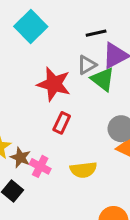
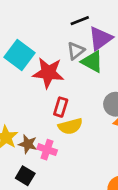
cyan square: (31, 26) -> (19, 55), moved
yellow semicircle: (83, 170) -> (70, 126), moved

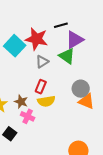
gray triangle: (76, 51) -> (42, 62), moved
red star: (48, 73) -> (36, 39), moved
brown star: (28, 144) -> (21, 102), moved

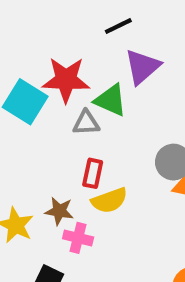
black line: (61, 25) -> (118, 26), moved
green triangle: (67, 56) -> (111, 100), moved
gray triangle: (42, 62) -> (86, 123), turned 40

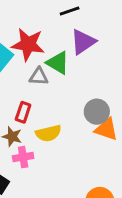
red rectangle: (93, 173) -> (23, 112), moved
pink cross: (78, 238) -> (23, 157), turned -30

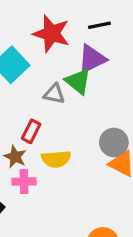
purple triangle: (83, 42) -> (92, 59), moved
red star: (28, 44) -> (51, 34), moved

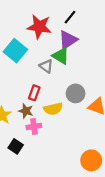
black line: (99, 25) -> (70, 17), turned -32
gray triangle: (54, 94) -> (46, 66), turned 32
gray circle: (114, 142) -> (76, 93), moved

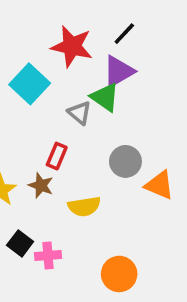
yellow semicircle: (53, 109) -> (84, 206), moved
pink cross: (34, 126) -> (48, 256), moved
orange circle: (91, 160) -> (119, 274), moved

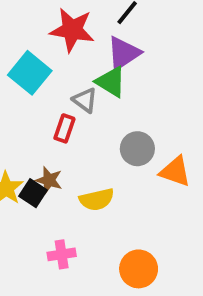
red rectangle: (57, 156) -> (64, 128), moved
black square: (20, 243) -> (33, 193), moved

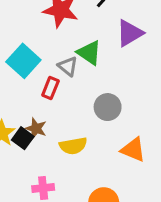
purple triangle: (124, 53) -> (130, 33), moved
cyan square: (30, 73) -> (23, 61), moved
orange triangle: (175, 171) -> (133, 150), moved

